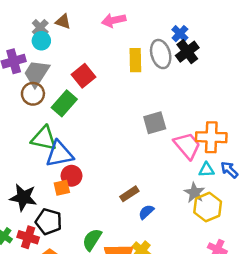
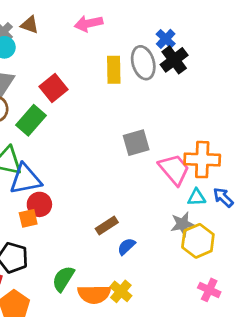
gray star: (194, 193) -> (183, 224), turned 30

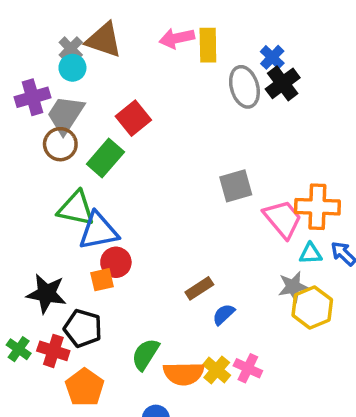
brown triangle: (30, 25) -> (104, 40), size x1.6
yellow rectangle: (114, 70) -> (208, 45), moved
pink cross: (209, 290) -> (248, 368), moved

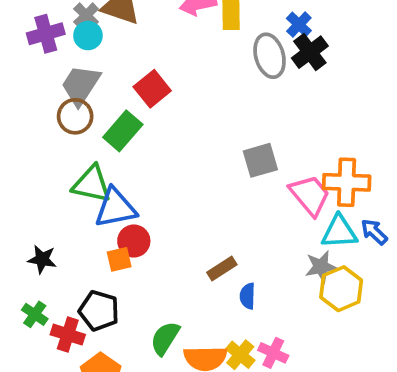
purple cross: (33, 97) -> (46, 34), moved
cyan triangle: (310, 254) -> (339, 232), size x1.5
black star: (46, 294) -> (42, 259), moved, size x0.7
blue semicircle: (224, 314) -> (248, 296), turned -45
green cross: (19, 349) -> (35, 314), moved

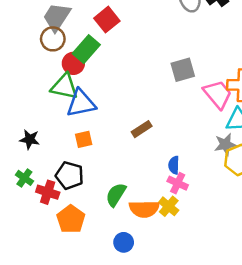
red circle: (134, 241) -> (73, 63), moved
brown rectangle: (222, 269) -> (142, 129), moved
pink cross: (273, 353) -> (178, 183), moved

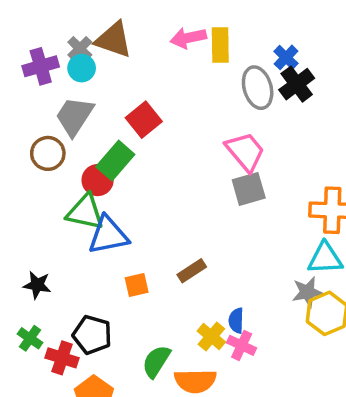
brown circle: (53, 39) -> (48, 153), moved
pink trapezoid: (218, 94) -> (245, 152), moved
orange square: (84, 139) -> (137, 285), moved
yellow cross: (169, 206) -> (211, 337), moved

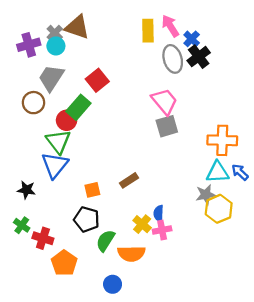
pink arrow: (188, 38) -> (170, 26), moved, turned 70
green triangle: (85, 212) -> (58, 142), turned 40
blue triangle: (108, 235) -> (55, 165), moved, turned -40
black pentagon: (92, 335) -> (87, 219), moved
pink cross: (242, 345) -> (162, 230), turned -36

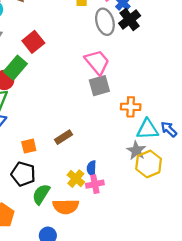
orange cross: (222, 140) -> (131, 107), moved, size x0.7
gray star: (206, 195) -> (136, 151), turned -30

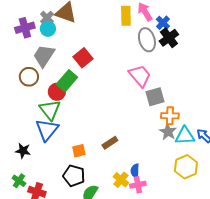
gray square: (99, 86) -> (155, 97), moved
gray star: (136, 151) -> (168, 132), moved

